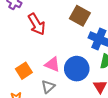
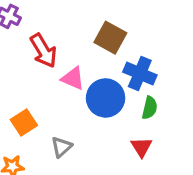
pink triangle: (52, 64) -> (73, 78), moved
blue circle: (77, 69) -> (106, 98), moved

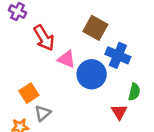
green semicircle: (150, 108) -> (134, 92), moved
gray triangle: (61, 147) -> (43, 113), moved

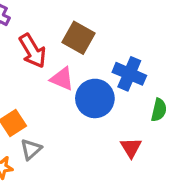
brown square: (95, 28) -> (78, 38), moved
green semicircle: (134, 92) -> (159, 110), moved

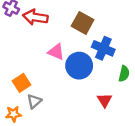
brown square: (78, 38) -> (83, 23), moved
red arrow: (33, 51) -> (35, 17), moved, turned 130

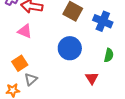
blue cross: (103, 48) -> (103, 21), moved
pink triangle: (56, 52) -> (25, 31), moved

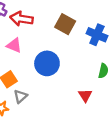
blue circle: (70, 48) -> (47, 63), moved

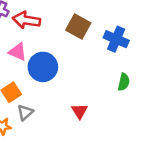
blue circle: (47, 63) -> (43, 67), moved
red triangle: (85, 95) -> (80, 111), moved

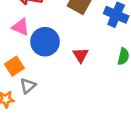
red triangle: (80, 111) -> (81, 55), moved

